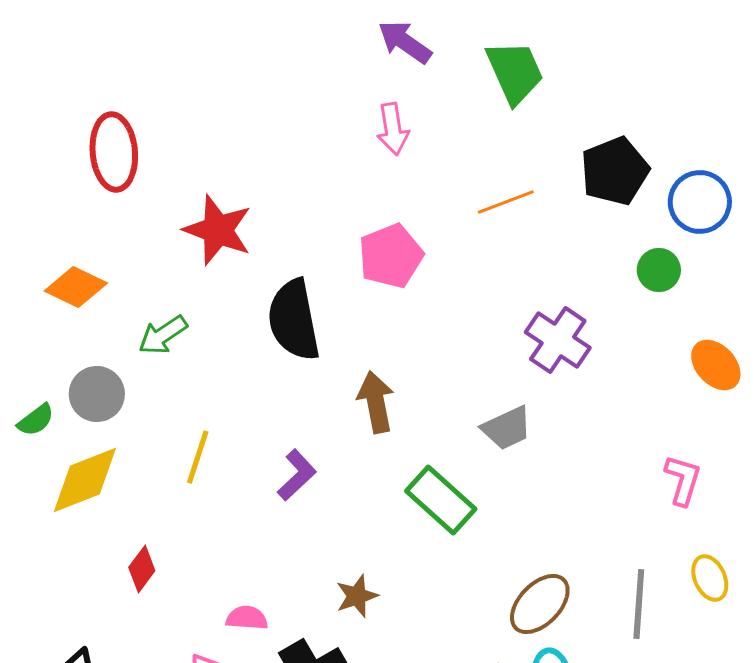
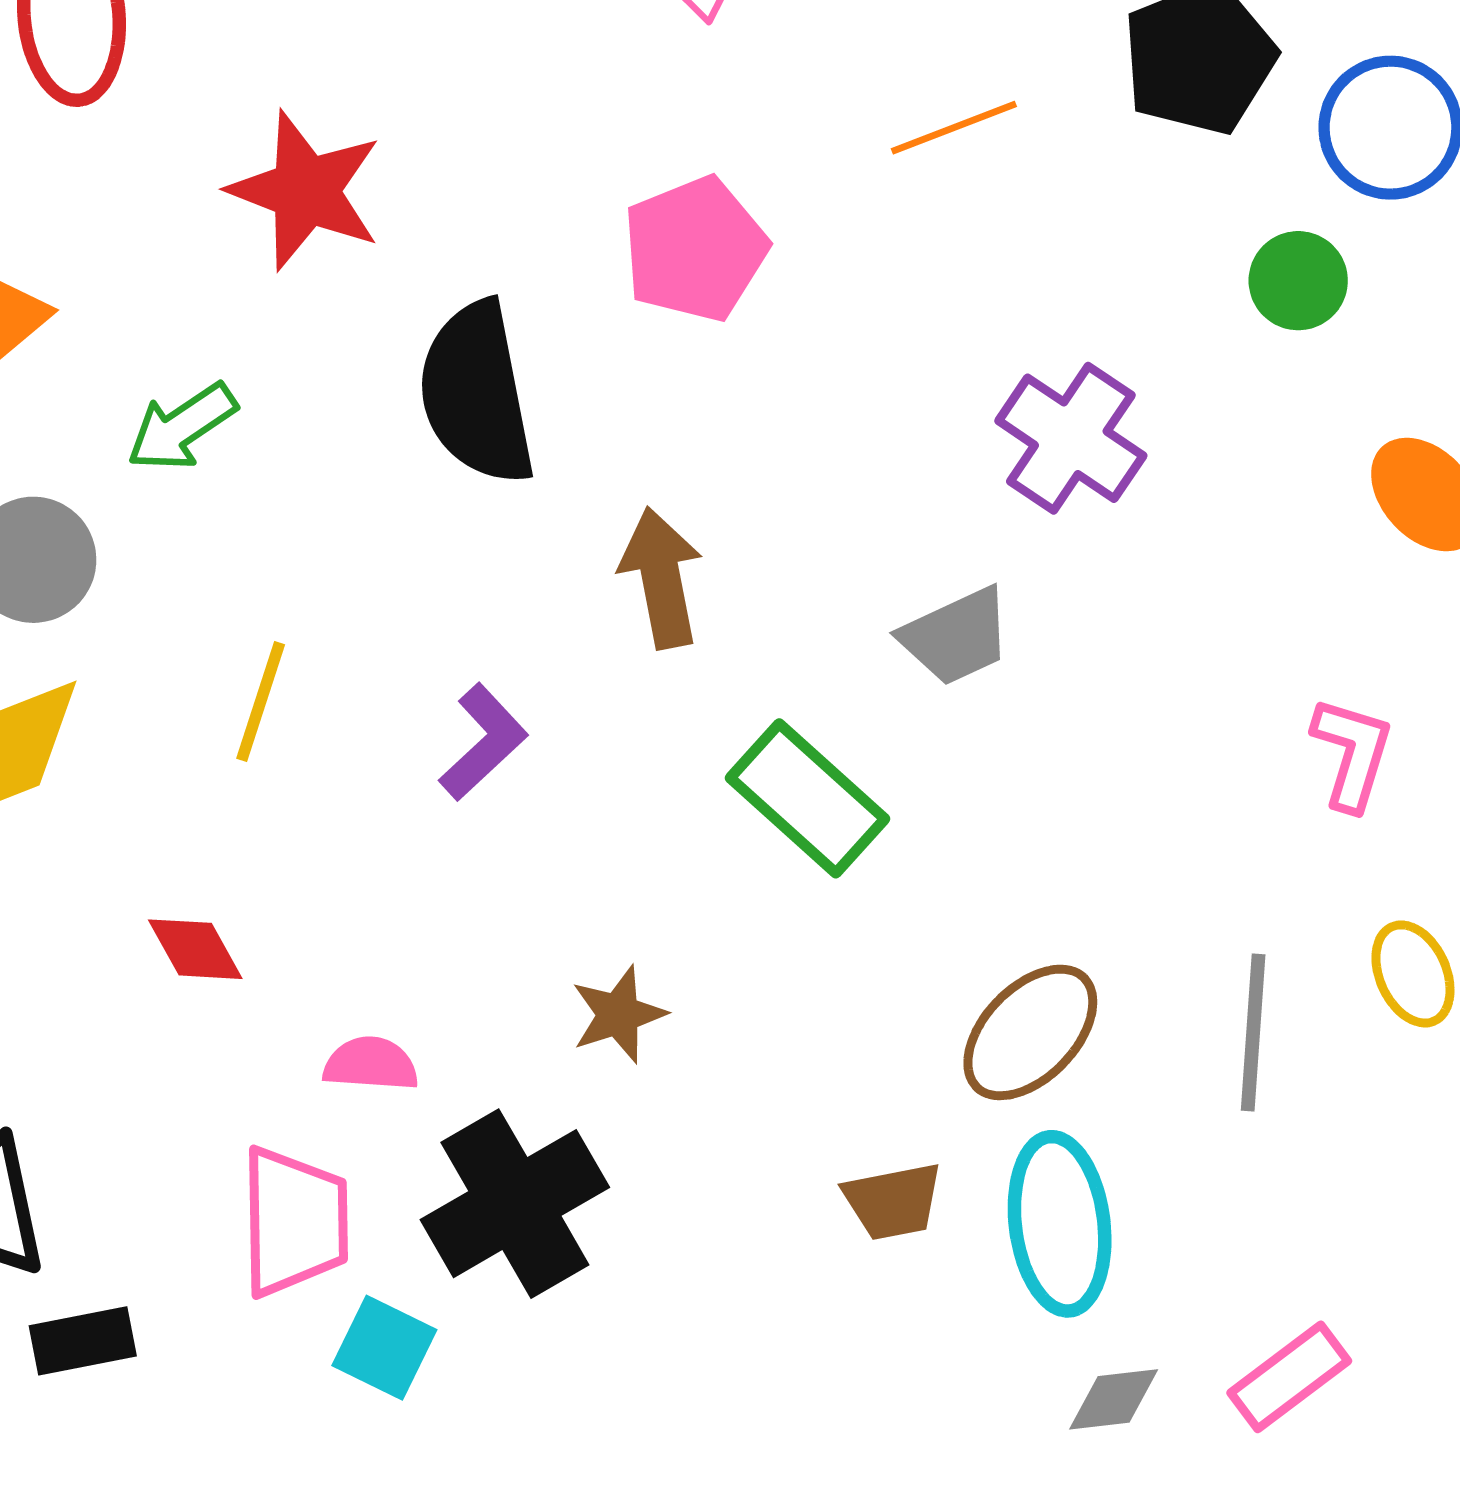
red diamond: (142, 569) -> (195, 949), moved, turned -66

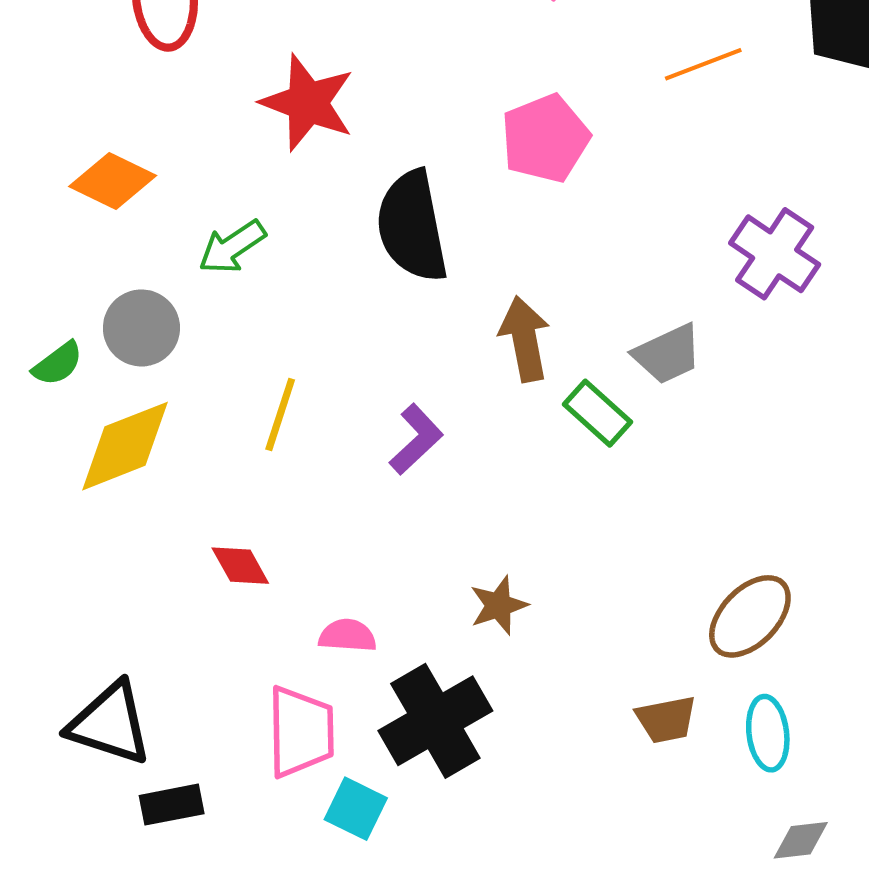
gray trapezoid: (956, 636) -> (668, 354), moved
green rectangle: (807, 798) -> (597, 413), moved, size x0.7
cyan ellipse: (1060, 1224) -> (768, 733), size x0.7

